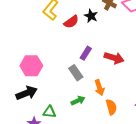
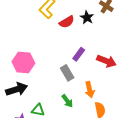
green arrow: (78, 101) -> (67, 101), turned 72

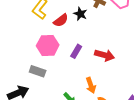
pink hexagon: (23, 62) -> (48, 45), moved
gray rectangle: (67, 73) -> (38, 71), moved, turned -35

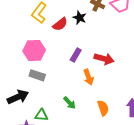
pink hexagon: (48, 45) -> (34, 50), moved
orange arrow: (91, 85) -> (89, 77), moved

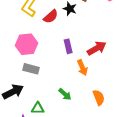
purple rectangle: (76, 55) -> (68, 46), turned -40
red arrow: (104, 59) -> (97, 48), turned -42

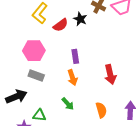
red arrow: (97, 48) -> (110, 74), moved, turned 102
orange arrow: (82, 68) -> (72, 78), moved

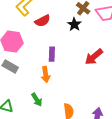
black star: (80, 19) -> (74, 24), moved
red arrow: (110, 74) -> (94, 57), moved, turned 54

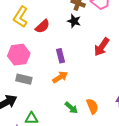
orange arrow: (46, 75) -> (60, 77), turned -98
green arrow: (37, 100) -> (71, 108), moved

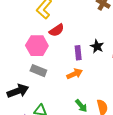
black star: (74, 21) -> (97, 46), moved
red semicircle: (42, 26) -> (57, 30), moved

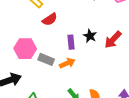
pink hexagon: (37, 46) -> (25, 49), moved
gray rectangle: (38, 71) -> (46, 59), moved

